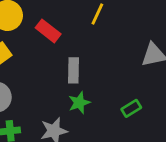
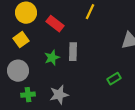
green star: (79, 103) -> (52, 58), moved

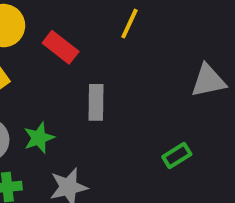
green star: (52, 58) -> (39, 138), moved

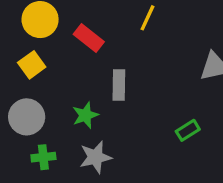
green star: (39, 138) -> (85, 115), moved

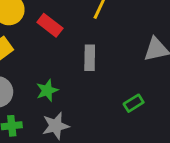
gray rectangle: (119, 85) -> (90, 58), moved

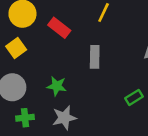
green star: (47, 90) -> (57, 86), turned 30

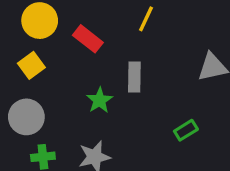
green star: (57, 86) -> (99, 100), moved, turned 30

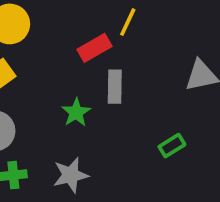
red rectangle: (88, 39) -> (95, 48), moved, turned -68

